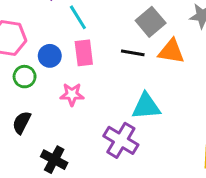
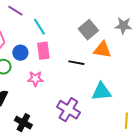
black line: (133, 53) -> (76, 63), moved
cyan triangle: (146, 106) -> (101, 92), moved

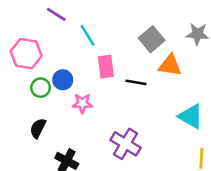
pink rectangle: (43, 51) -> (106, 67), moved
blue circle: (20, 53) -> (63, 80), moved
cyan triangle: (101, 92) -> (191, 116), moved, turned 35

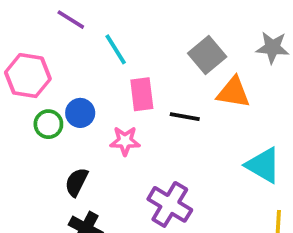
pink star: (82, 103) -> (125, 141), moved
black semicircle: (38, 128) -> (76, 182), moved

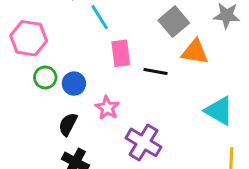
blue circle: (80, 113) -> (74, 84), moved
pink star: (125, 141) -> (107, 108), moved, turned 30

